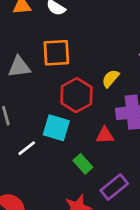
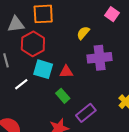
red hexagon: (76, 95) -> (33, 44), moved
red triangle: (105, 135) -> (66, 72), moved

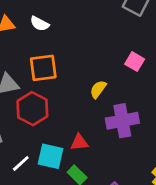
cyan square: (43, 69) -> (51, 156), moved

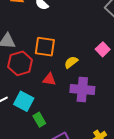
orange square: (43, 68) -> (45, 47), moved
red triangle: (79, 142) -> (49, 79), moved

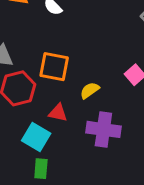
cyan square: (24, 101) -> (36, 137), moved
green rectangle: (39, 120) -> (41, 169), turned 32

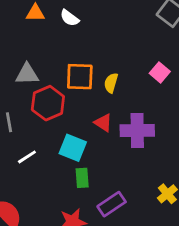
yellow semicircle: (90, 90) -> (111, 83), moved, turned -30
red triangle: (58, 113) -> (103, 123), moved, turned 30

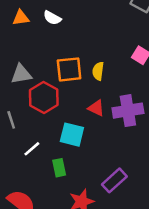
green rectangle: (82, 178) -> (59, 168), moved

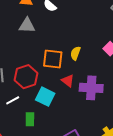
orange square: (69, 69) -> (53, 59), moved
gray triangle: (21, 74) -> (27, 25), moved
red hexagon: (44, 97) -> (26, 77), moved

